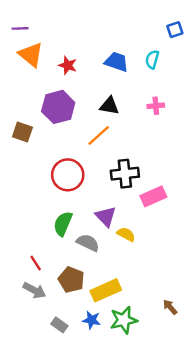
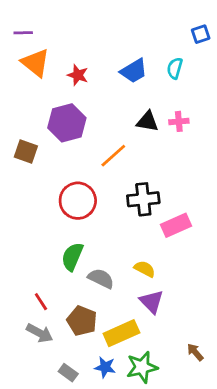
blue trapezoid: (117, 62) -> (134, 71), turned 130
black triangle: (109, 106) -> (147, 121), moved
purple triangle: (106, 217) -> (151, 302), moved

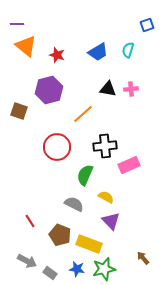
green semicircle: (72, 257) -> (85, 175), moved
gray arrow: (40, 333) -> (27, 261), moved
yellow rectangle: (121, 333) -> (89, 244), turned 45

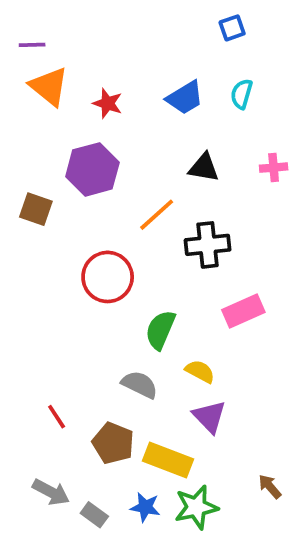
blue square: (147, 25) -> (232, 28), moved
pink cross: (131, 89) -> (274, 168), moved
black cross: (105, 146) -> (208, 245), moved

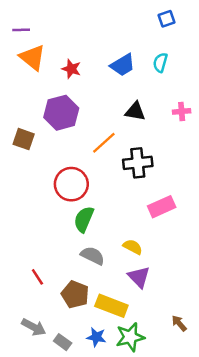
blue square: (232, 28) -> (167, 19), moved
green semicircle: (160, 330) -> (84, 219), moved

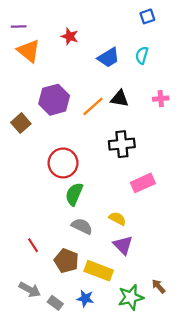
red star: (71, 69) -> (70, 36), moved
brown square: (24, 139) -> (21, 123), turned 30
orange line: (104, 143) -> (93, 106), moved
green star: (130, 337) -> (131, 297), moved

